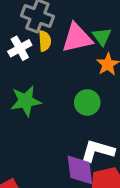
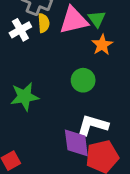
green star: (26, 101) -> (25, 97), moved

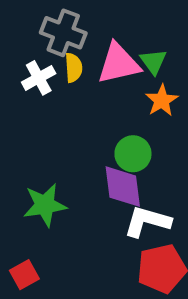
green star: (25, 97) -> (45, 205), moved
purple diamond: (76, 143) -> (123, 187), moved

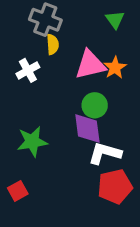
green triangle: (153, 61) -> (115, 20), moved
pink triangle: (119, 64) -> (90, 65), moved
white cross: (39, 78) -> (28, 70), moved

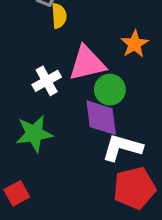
pink triangle: (90, 65) -> (87, 63), moved
white cross: (28, 70) -> (47, 81), moved

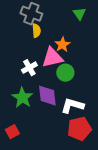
orange star: (134, 44) -> (62, 45), moved
purple diamond: (101, 118) -> (47, 96), moved
green star: (34, 134) -> (22, 98), turned -30

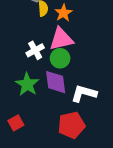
orange star: (62, 45) -> (63, 13), moved
green circle: (65, 73) -> (60, 58), moved
red pentagon: (79, 129) -> (71, 125), moved

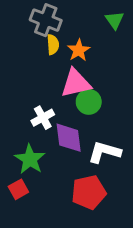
white cross: (35, 50) -> (43, 118), moved
green circle: (60, 58) -> (89, 102), moved
green star: (27, 84) -> (30, 159), moved

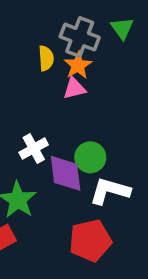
gray cross: (46, 20) -> (80, 37), moved
pink triangle: (76, 83) -> (74, 88), moved, size x0.6
green circle: (89, 102) -> (90, 157), moved

